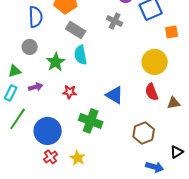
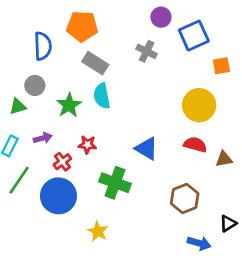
green triangle: (15, 71) -> (18, 107), moved
red semicircle: (152, 92) -> (195, 145), turned 126
red cross: (51, 157) -> (62, 162), moved

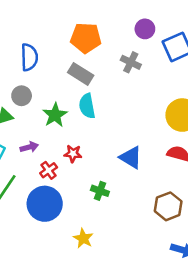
orange pentagon: (82, 26) -> (86, 38), moved
green cross: (115, 183) -> (100, 191), size x0.6

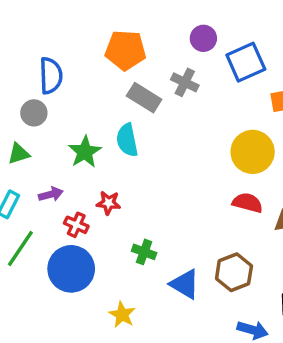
gray rectangle: (81, 74) -> (144, 98), moved
gray circle: (22, 96) -> (34, 113), moved
blue triangle: (131, 157) -> (185, 284), moved
red cross: (49, 170) -> (76, 225), turned -30

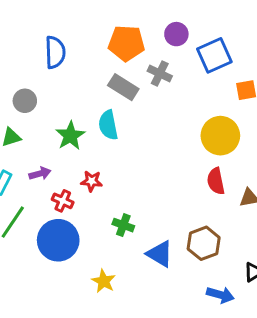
orange pentagon: (125, 50) -> (126, 43), moved
blue semicircle: (51, 76) -> (55, 52), moved
red semicircle: (247, 203) -> (216, 181), turned -116

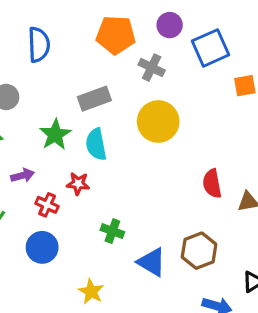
gray rectangle: (123, 87) -> (94, 99), moved, turned -52
cyan semicircle: (108, 125) -> (96, 144), moved
yellow circle: (220, 136) -> (158, 122), moved
blue circle: (58, 240) -> (42, 247), size x0.7

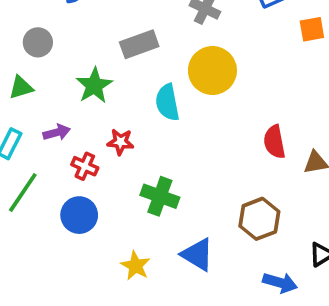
cyan semicircle: (96, 144) -> (167, 102), moved
green cross: (112, 231) -> (160, 196), size x1.4
blue triangle: (152, 262) -> (197, 254), moved

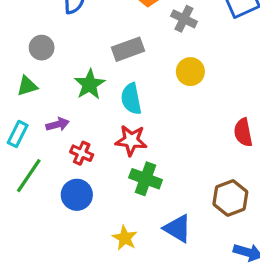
yellow circle: (212, 70) -> (190, 72), size x0.7
cyan semicircle: (167, 102) -> (131, 99), moved
red star: (120, 142) -> (131, 140), moved, size x1.4

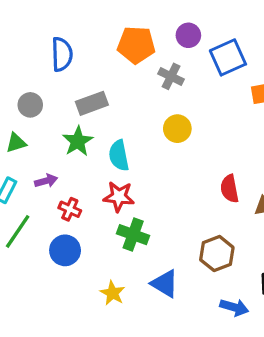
gray rectangle: (128, 49) -> (92, 103), moved

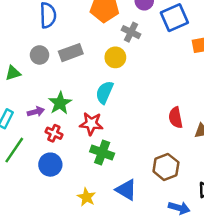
gray circle: (30, 105) -> (40, 55), moved
yellow circle: (177, 129) -> (115, 57), moved
green star: (78, 141) -> (60, 103), moved
green triangle: (16, 143) -> (13, 73), moved
cyan semicircle: (119, 155) -> (105, 92), moved, turned 35

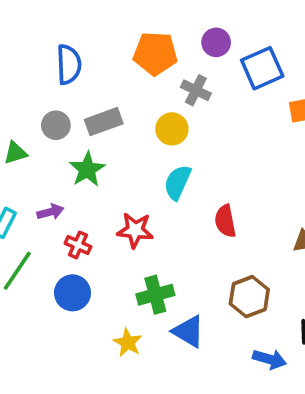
cyan semicircle: (105, 92) -> (177, 182), moved
green star: (60, 103) -> (87, 169), moved
red semicircle: (176, 118) -> (225, 221), moved
green cross: (102, 153) -> (155, 295), moved, turned -35

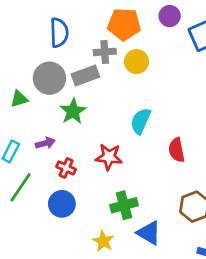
gray cross: (196, 90) -> (105, 52), moved, turned -30
gray circle: (56, 125) -> (49, 78), size x1.5
yellow circle: (172, 129) -> (136, 62), moved

